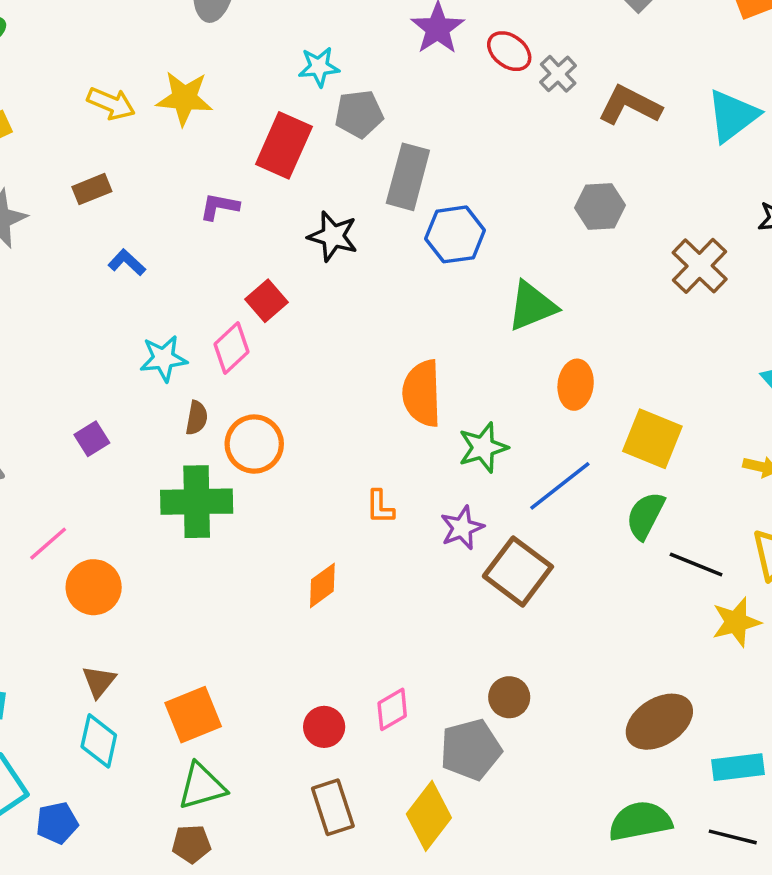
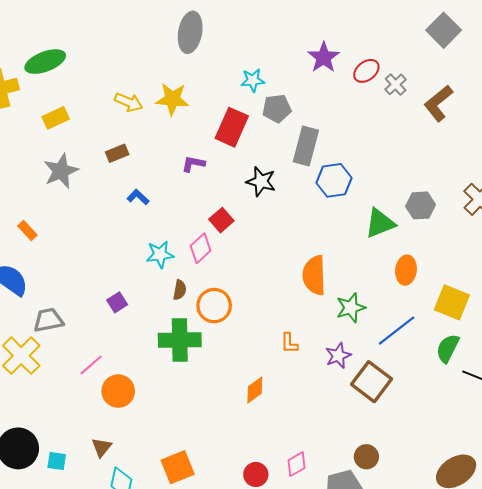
red ellipse: (509, 51) -> (366, 71), turned -75
brown L-shape: (630, 105) -> (438, 103), turned -66
gray hexagon: (600, 207) -> (421, 205), moved
brown triangle: (99, 681) -> (101, 447), moved

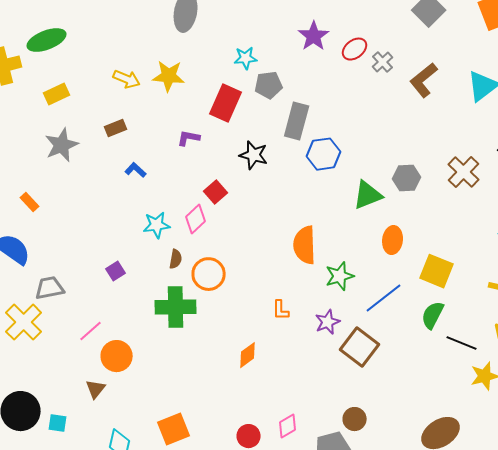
brown triangle: (101, 447) -> (96, 389), moved

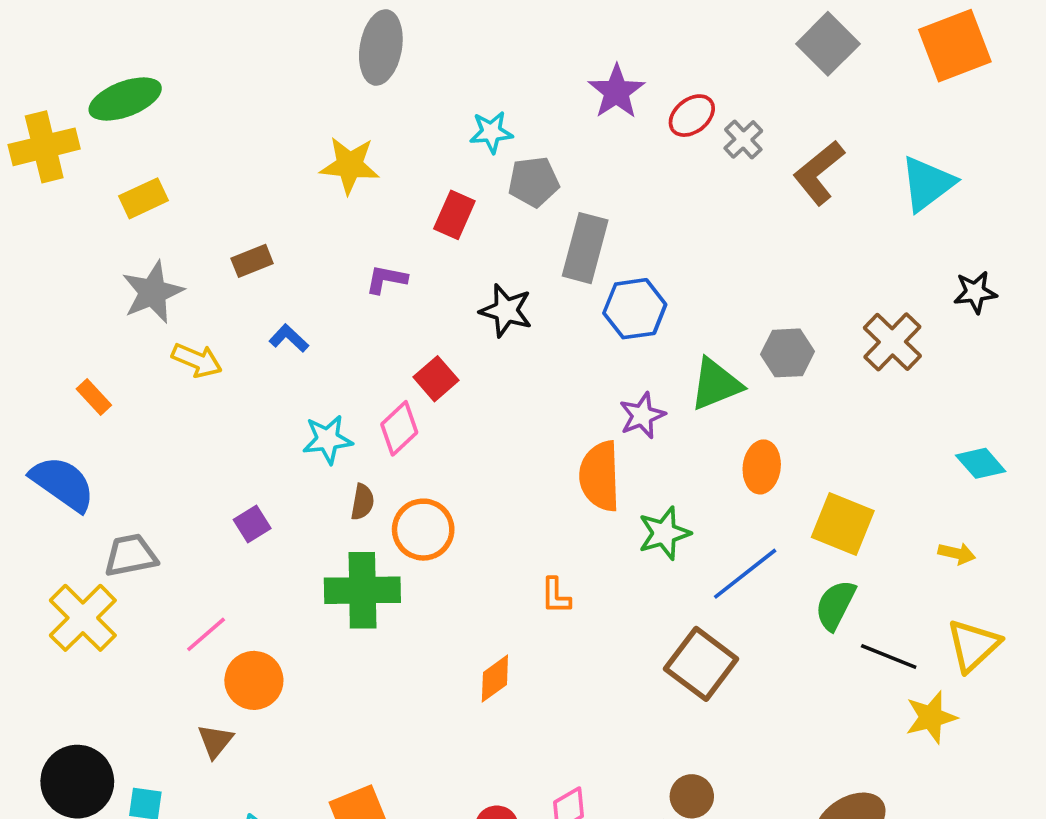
yellow arrow: (127, 79) -> (197, 360), moved
red rectangle: (226, 103) -> (454, 215), size x0.7
purple star: (328, 322) -> (642, 415), moved

